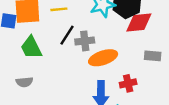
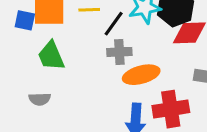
black line: (67, 35) -> (114, 24), moved
red cross: (128, 83) -> (171, 109), size x1.6

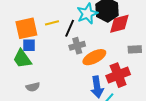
blue square: (25, 20) -> (29, 45), moved
green trapezoid: (51, 56) -> (22, 59), moved

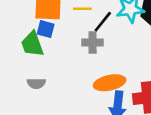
gray cross: (77, 46) -> (93, 43), moved
orange ellipse: (94, 57) -> (110, 83), moved

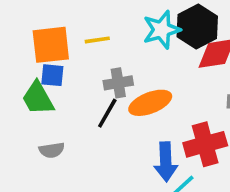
black line: (103, 22) -> (107, 113), moved
orange ellipse: (110, 83) -> (150, 103), moved

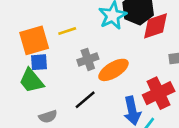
black line: (107, 113) -> (85, 100), moved, turned 30

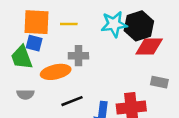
orange ellipse: (113, 70) -> (56, 72), moved
black line: (85, 100) -> (72, 101), moved

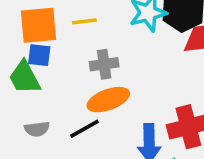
orange ellipse: (56, 72) -> (108, 100), moved
black line: (72, 101) -> (84, 129), moved

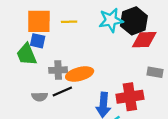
gray cross: (104, 64) -> (58, 70), moved
gray semicircle: (37, 129) -> (40, 97), moved

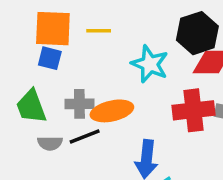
cyan star: (111, 20) -> (150, 64), moved, turned 30
green trapezoid: (27, 54) -> (31, 106), moved
red cross: (130, 97) -> (193, 110), moved

